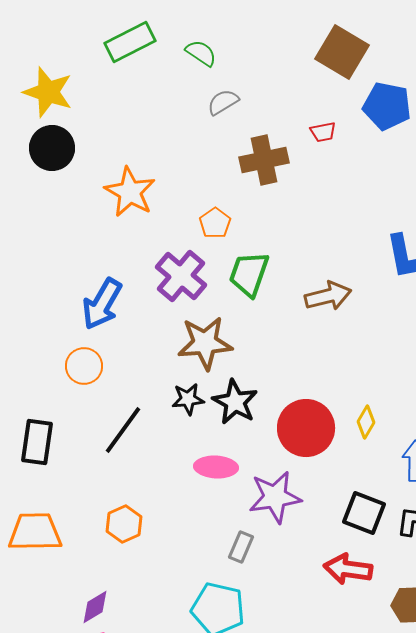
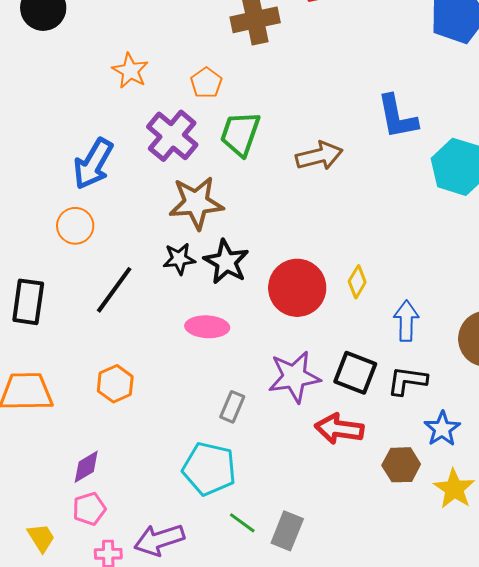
orange star: (130, 192) -> (130, 71), moved, size x0.7
purple star: (275, 497) -> (294, 377), moved

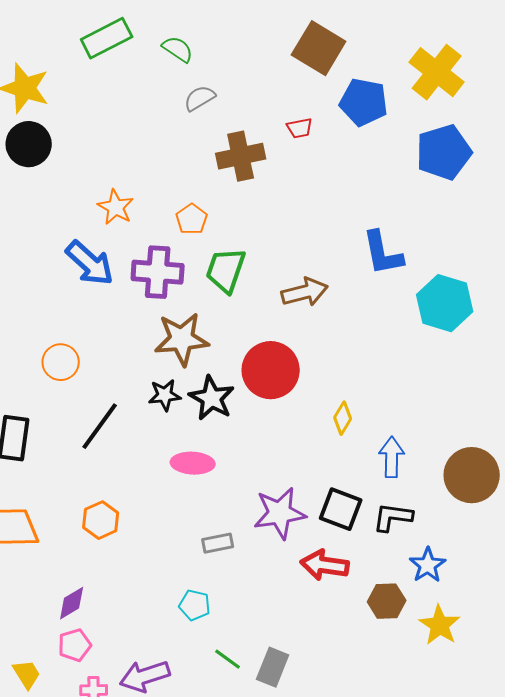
purple cross: (172, 136) -> (158, 272), turned -36
blue arrow: (93, 164) -> (90, 263), moved, turned -78
red circle: (297, 288) -> (271, 370), moved
gray rectangle: (232, 407) -> (218, 543), turned 56
cyan pentagon: (209, 469) -> (195, 605), size x0.6

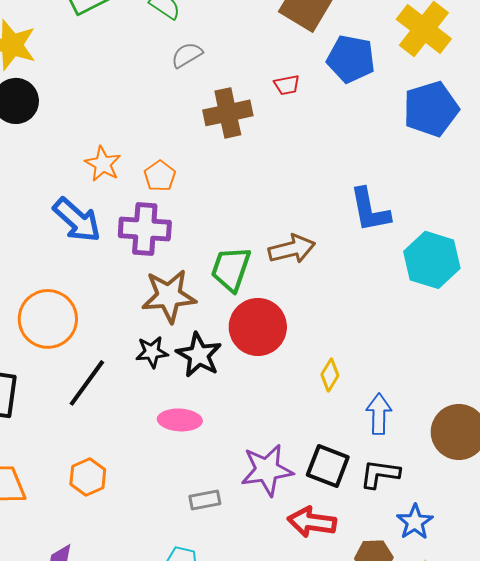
orange pentagon: (192, 219) -> (160, 176), moved
green trapezoid: (226, 270) -> (231, 269), moved
orange circle: (61, 362) -> (48, 319), size x1.6

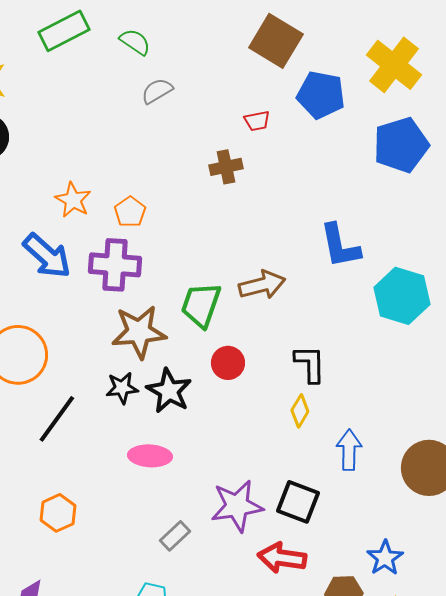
brown cross: (228, 113) -> (226, 167), moved, size x0.7
red circle: (258, 327) -> (228, 363), size x0.6
black L-shape: (380, 474) -> (310, 364), moved, turned 81
gray rectangle: (205, 500) -> (175, 536), turned -32

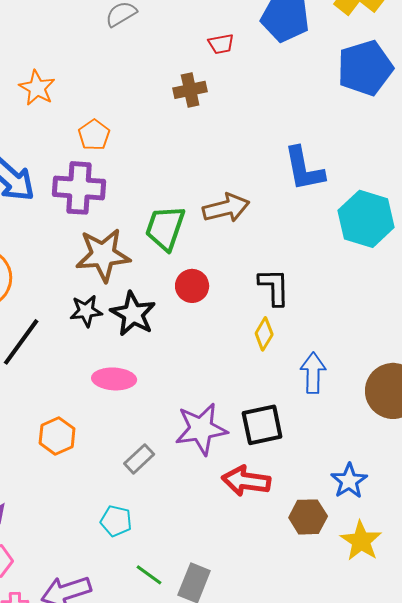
orange star: (73, 200) -> (37, 88), moved
black square: (298, 502) -> (262, 425), turned -33
orange hexagon: (58, 513) -> (57, 436), moved

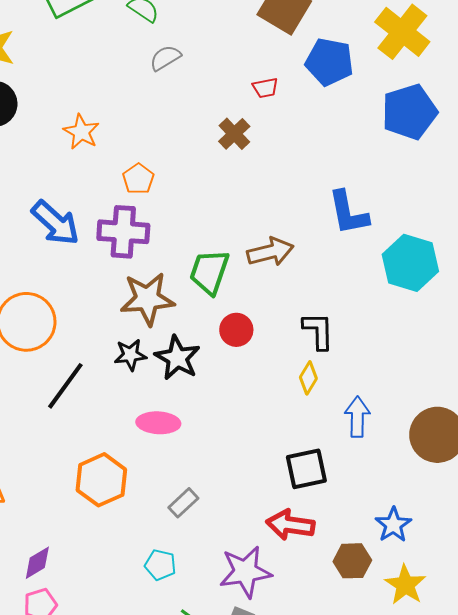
brown cross: (190, 90) -> (234, 134), turned -32
purple star: (201, 429) -> (245, 572), moved
orange hexagon: (57, 436) -> (101, 480), size x1.4

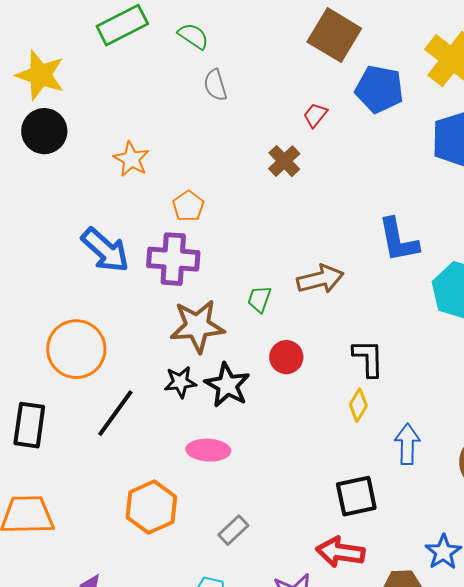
gray semicircle: (165, 58) -> (215, 85), turned -76
red trapezoid: (265, 88) -> (315, 115), turned 140
green trapezoid: (209, 272) -> (259, 299), size x0.6

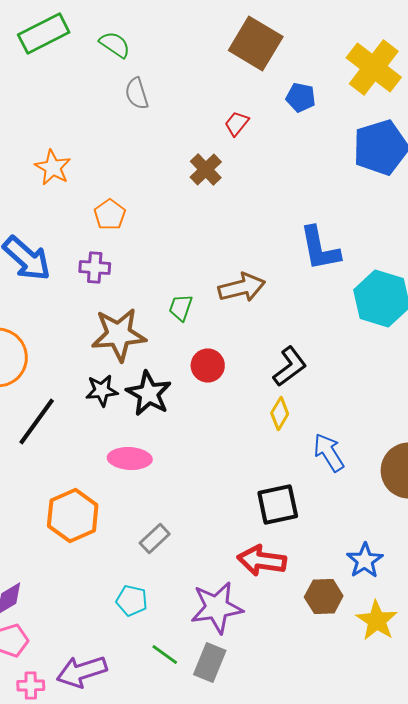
blue pentagon: (379, 89) -> (301, 98), size x0.6
purple cross: (173, 259) -> (95, 268), size x0.6
black L-shape: (368, 358) -> (290, 366), turned 54
blue arrow: (407, 444) -> (329, 452), turned -33

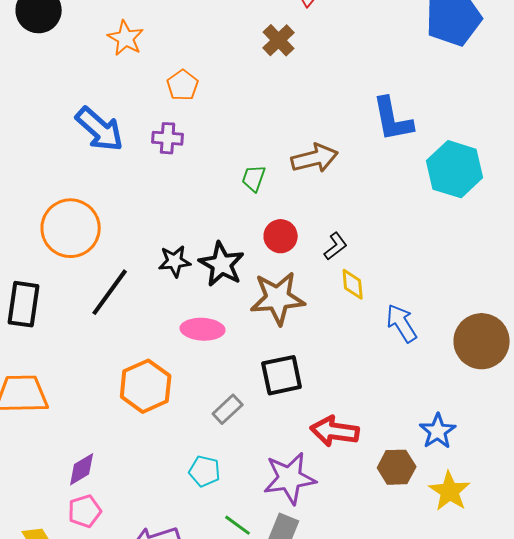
brown star: (119, 334) -> (278, 298), moved
black L-shape: (290, 366) -> (336, 246), moved, size x0.7
yellow diamond: (280, 414) -> (353, 284), turned -36
black square: (278, 504) -> (282, 375), moved

